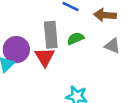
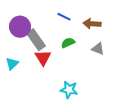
gray rectangle: (51, 35) -> (36, 40), moved, turned -30
purple circle: (16, 50) -> (20, 27), moved

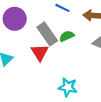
gray rectangle: (36, 40) -> (47, 34), moved

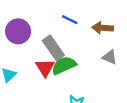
green semicircle: (67, 36) -> (64, 65), moved, size x1.5

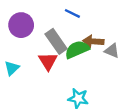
brown arrow: (103, 28) -> (93, 41), moved
green semicircle: (64, 65) -> (77, 50), moved

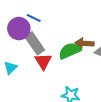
blue line: (72, 13) -> (34, 18), moved
gray rectangle: (56, 41) -> (35, 43), moved

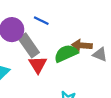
blue line: (34, 18) -> (41, 21), moved

